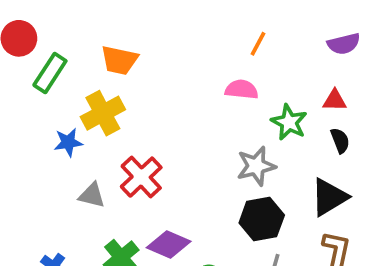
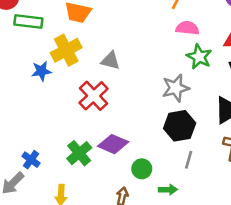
green rectangle: (50, 73) -> (28, 21), turned 64
pink semicircle: (242, 89) -> (187, 28), moved
gray triangle: (92, 195) -> (110, 61), moved

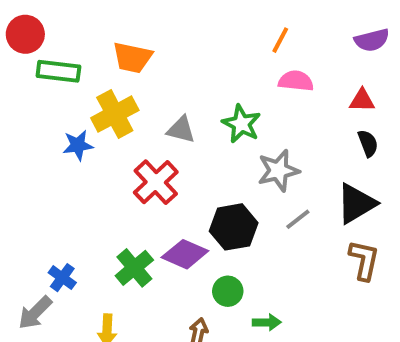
green star: (199, 57) -> (241, 124), moved
black hexagon: (180, 126) -> (234, 227), moved
gray line: (189, 160) -> (298, 219), moved, turned 36

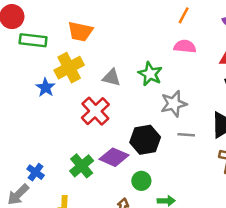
orange line: (280, 40) -> (184, 15), moved
blue star: (78, 145) -> (46, 88), turned -30
gray line: (298, 219) -> (186, 135), turned 42

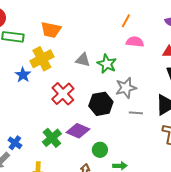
orange line: (184, 15) -> (126, 21), moved
gray triangle: (111, 78) -> (83, 60), moved
black hexagon: (145, 140) -> (101, 104), moved

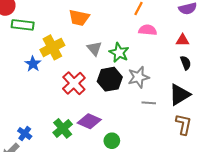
orange trapezoid: (51, 30) -> (79, 18), moved
gray triangle: (83, 60) -> (94, 48), turned 35
black hexagon: (101, 104) -> (110, 79), moved

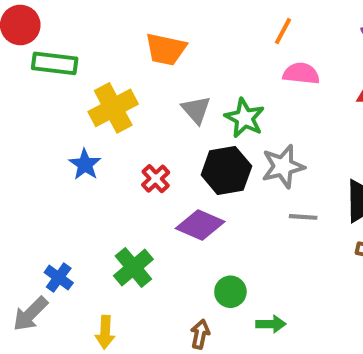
blue star: (33, 64) -> (85, 164), moved
red cross: (74, 83) -> (156, 179), size x0.6
purple diamond: (89, 121) -> (200, 225), moved

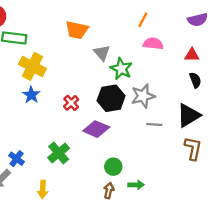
yellow cross: (113, 108) -> (32, 66), moved, turned -35
gray triangle: (196, 110) -> (102, 53), moved
brown arrow: (200, 334) -> (109, 191), moved

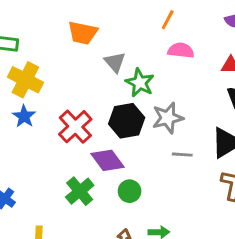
red cross: (71, 103) -> (75, 127), size x1.6
purple diamond: (96, 129) -> (108, 160), turned 30
green cross: (59, 153) -> (80, 191), moved
green circle: (113, 167) -> (130, 191), moved

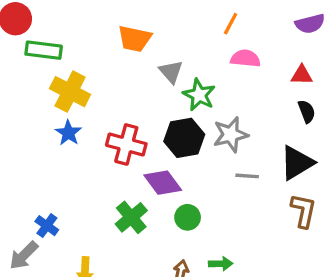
red cross: (75, 127) -> (126, 145), turned -32

